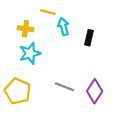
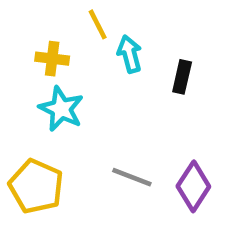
yellow line: (48, 12) -> (98, 24), turned 48
cyan star: (30, 53) -> (61, 109), turned -30

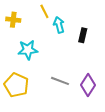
yellow cross: (52, 59) -> (13, 20), moved
cyan star: (61, 109) -> (28, 50), turned -30

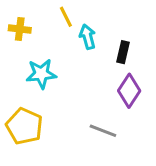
gray line: (60, 81) -> (103, 131), moved
purple diamond: (88, 85) -> (129, 91), moved

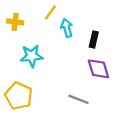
yellow line: (66, 17) -> (50, 13), turned 63
purple diamond: (129, 91) -> (98, 69), turned -50

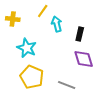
cyan star: (32, 56) -> (27, 48), turned 30
yellow pentagon: (19, 96) -> (32, 77), moved

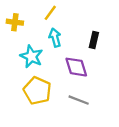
cyan arrow: (57, 24) -> (55, 38), moved
purple diamond: (84, 59) -> (76, 67), moved

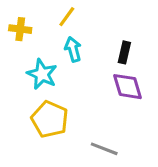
purple diamond: (76, 67) -> (127, 87), moved
gray line: (79, 100) -> (104, 149), moved

